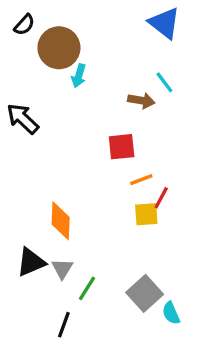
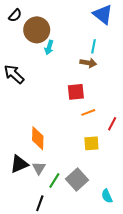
cyan line: (164, 82) -> (93, 46), moved, turned 48
red line: (161, 198) -> (112, 124), moved
yellow square: (146, 214) -> (91, 143), moved
gray square: (145, 293) -> (77, 179), moved

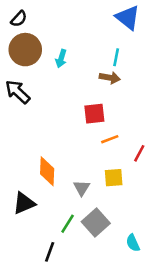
brown circle: (37, 30) -> (25, 50), moved
gray triangle: (39, 168) -> (82, 188), moved

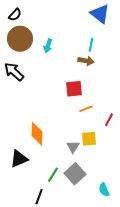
gray triangle: (82, 188) -> (73, 147), moved

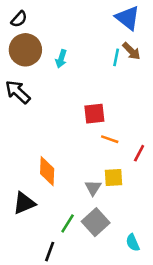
brown arrow: (86, 61) -> (131, 51), moved, turned 35
orange line: (86, 109) -> (110, 139), turned 40

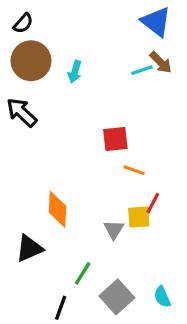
cyan line: (116, 57) -> (142, 70), turned 60
red line: (139, 153) -> (153, 203), moved
gray square: (96, 222) -> (117, 297), moved

